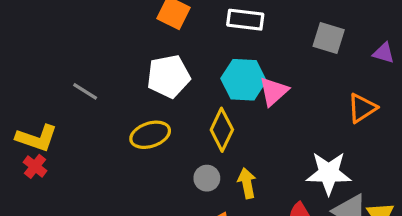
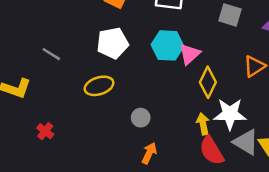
yellow diamond: (222, 130) -> (208, 82), moved
red cross: (35, 166) -> (45, 131), moved
yellow arrow: (247, 183) -> (203, 124), moved

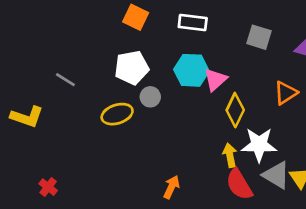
gray circle: (141, 118) -> (150, 97), moved
red cross: (45, 131) -> (48, 187), moved

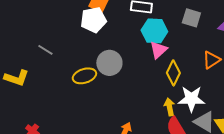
white pentagon: (132, 68) -> (93, 20), moved
cyan hexagon: (191, 70) -> (154, 31), moved
gray circle: (150, 97) -> (109, 63), size x1.6

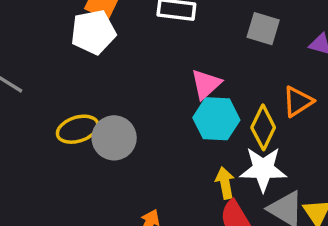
cyan hexagon: (154, 31) -> (216, 119), moved
gray circle: (109, 63) -> (114, 138), moved
yellow diamond: (173, 73) -> (263, 127), moved

